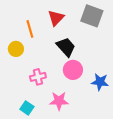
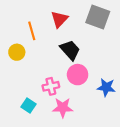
pink cross: (38, 77) -> (51, 86), moved
cyan square: (27, 108) -> (29, 105), moved

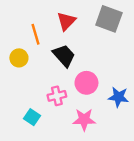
black trapezoid: (70, 50) -> (64, 56), moved
pink star: (63, 108) -> (84, 120), moved

